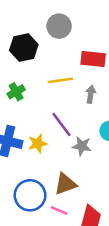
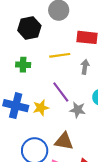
green cross: (16, 92) -> (23, 65), turned 32
brown triangle: (65, 184) -> (64, 141), turned 30

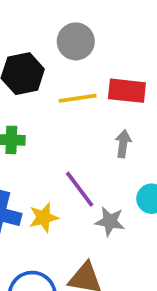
yellow line: (60, 55) -> (78, 98), moved

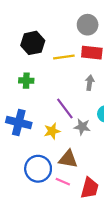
gray circle: (76, 41) -> (88, 25), moved
yellow star: (44, 218) -> (52, 131), moved

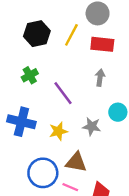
yellow line: (64, 57) -> (71, 35), moved, turned -54
green cross: (26, 81) -> (30, 75), turned -32
purple line: (65, 109) -> (63, 93), moved

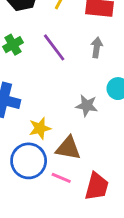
purple line: (63, 93) -> (54, 47), moved
yellow star: (58, 131) -> (40, 128), moved

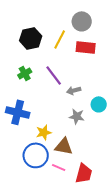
gray arrow: (97, 47) -> (74, 90), moved, turned -112

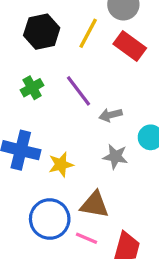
red rectangle: (86, 47) -> (130, 46), turned 30
yellow star: (44, 132) -> (61, 165), moved

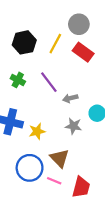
green cross: (32, 88) -> (18, 80), turned -32
brown triangle: (95, 205) -> (60, 158), turned 36

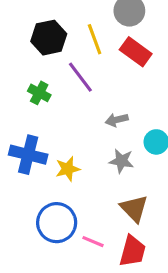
yellow line: (55, 44) -> (95, 39), turned -48
purple line: (49, 82) -> (80, 77), moved
brown triangle: (60, 158) -> (134, 208), moved

